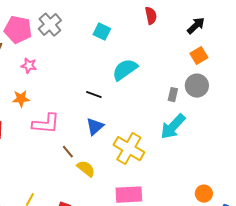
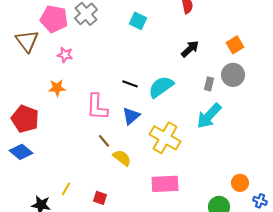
black arrow: (196, 26) -> (190, 49), moved
cyan semicircle: (125, 70) -> (161, 87), moved
pink L-shape: (46, 124) -> (97, 107), moved, turned 88

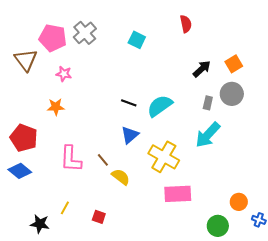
black arrow: (190, 49) -> (202, 69), moved
pink L-shape: (97, 107) -> (71, 159), moved
pink rectangle: (165, 184) -> (178, 194), moved

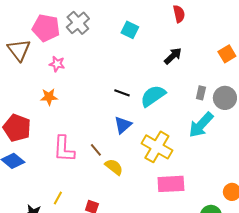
black arrow: (202, 69) -> (173, 56), moved
gray circle: (232, 94) -> (225, 98), moved

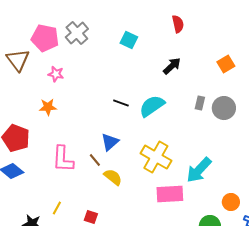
blue triangle: (123, 125) -> (110, 142), moved
cyan arrow: (201, 125) -> (199, 170), moved

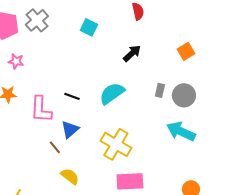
black line: (121, 103) -> (72, 96), moved
pink L-shape: (63, 159) -> (41, 109), moved
cyan arrow: (199, 170) -> (181, 131), moved, turned 72
yellow semicircle: (113, 177) -> (70, 176), moved

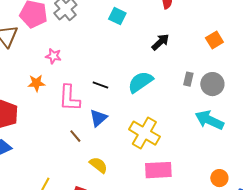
pink star: (16, 61) -> (53, 56), moved
brown line: (55, 147) -> (75, 136), moved

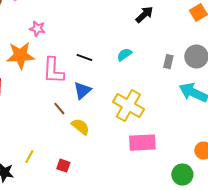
gray rectangle: (188, 79) -> (168, 62), moved
cyan semicircle: (140, 82) -> (124, 55), size x0.6
orange star: (36, 83) -> (20, 56), size x1.6
yellow semicircle: (98, 165) -> (80, 127), moved

